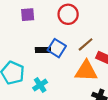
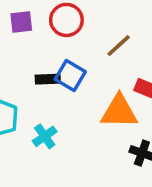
red circle: (68, 14) -> (66, 20), moved
brown line: (86, 44) -> (119, 46), moved

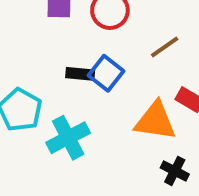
cyan cross: (45, 136) -> (68, 138), size x1.5

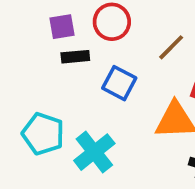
black rectangle: (80, 74) -> (75, 57), moved

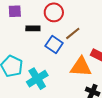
purple square: (62, 27) -> (15, 11), moved
brown line: (171, 47) -> (73, 33), moved

